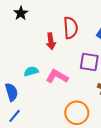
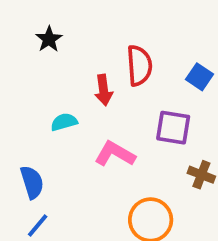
cyan semicircle: (31, 71) -> (64, 122), moved

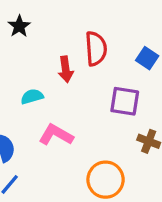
pink L-shape: (115, 154) -> (56, 135), moved

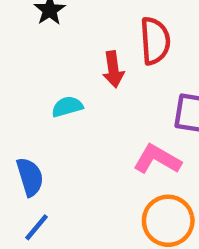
pink L-shape: (56, 135) -> (157, 159), moved

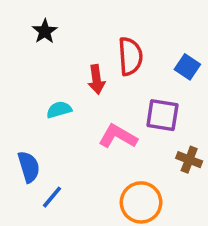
pink L-shape: (157, 159) -> (118, 136), moved
blue line: (36, 227) -> (52, 197), moved

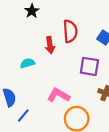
black star: (45, 31) -> (32, 11), moved
pink L-shape: (118, 136) -> (58, 95), moved

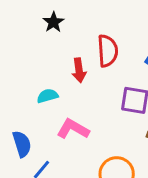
pink L-shape: (58, 95) -> (73, 129), moved

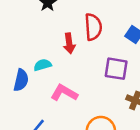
blue semicircle: (22, 144) -> (21, 80), moved, turned 30

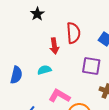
cyan semicircle: (43, 65) -> (44, 70), moved
pink L-shape: (64, 93) -> (59, 96), moved

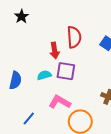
black star: (37, 14) -> (22, 16), moved
purple square: (91, 66) -> (66, 71), moved

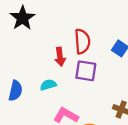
black star: (22, 16) -> (22, 18), size x1.5
purple square: (66, 71) -> (86, 71), moved

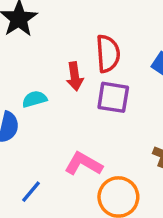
cyan semicircle: (48, 85) -> (34, 99), moved

